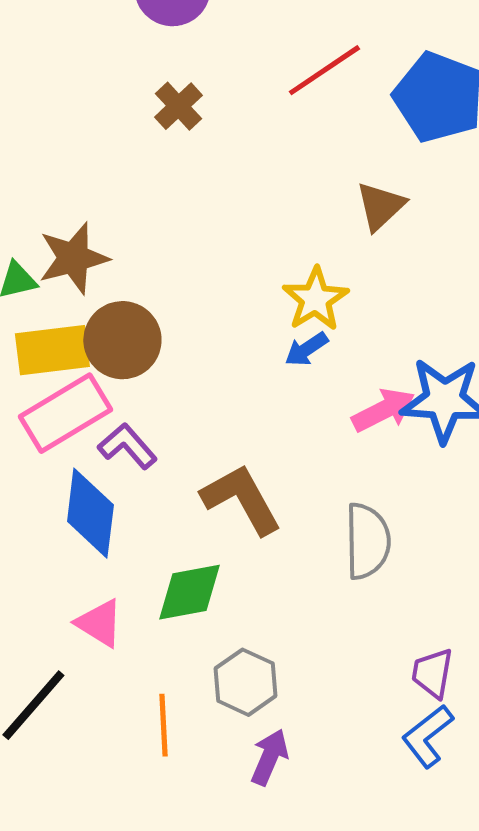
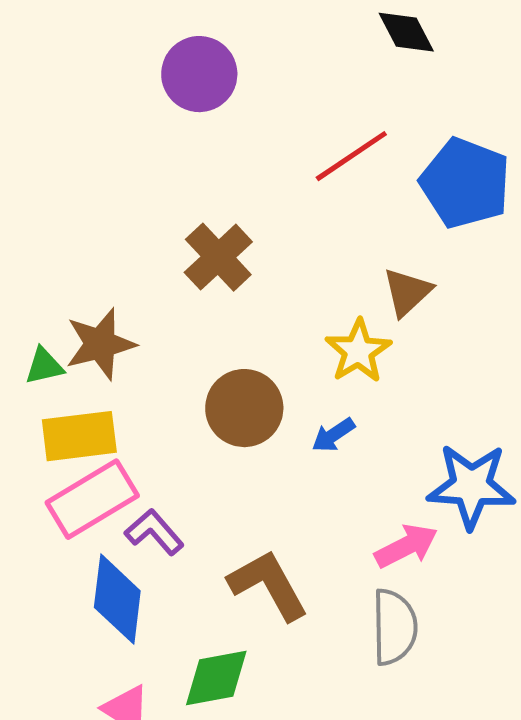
brown cross: (178, 106) -> (218, 257), moved, size x1.4
yellow star: (315, 299) -> (358, 351), moved
brown circle: (122, 340) -> (244, 408), moved
pink arrow: (383, 410) -> (406, 546), moved

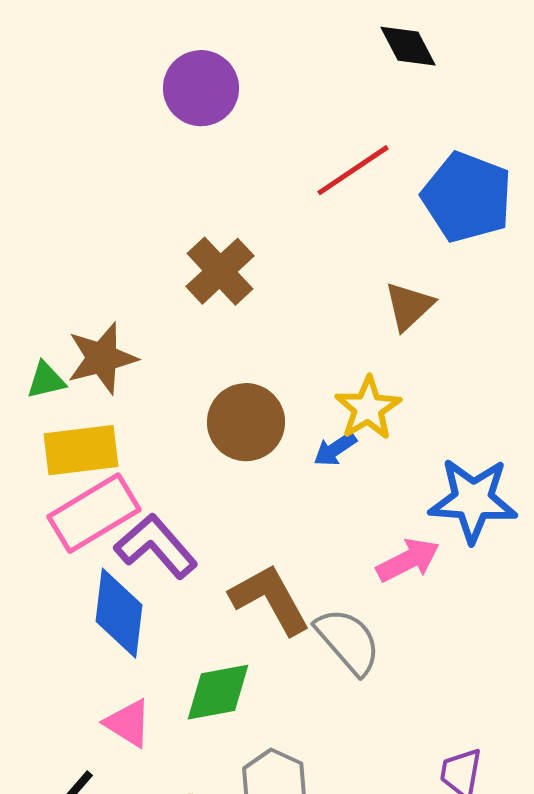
yellow star: (358, 351) -> (368, 408), moved
purple L-shape: (154, 532) -> (156, 546), size x1.4
gray semicircle: (394, 627) -> (348, 641), moved, turned -40

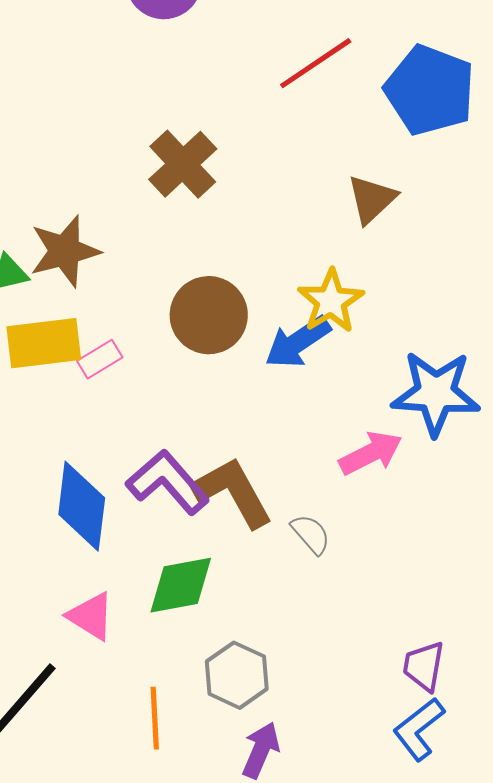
blue arrow: (335, 449) -> (298, 342), size x1.5
pink rectangle: (94, 513) -> (100, 359), moved, size x0.5
purple L-shape: (156, 546) -> (168, 482), moved
gray semicircle: (348, 641) -> (311, 534), size x0.6

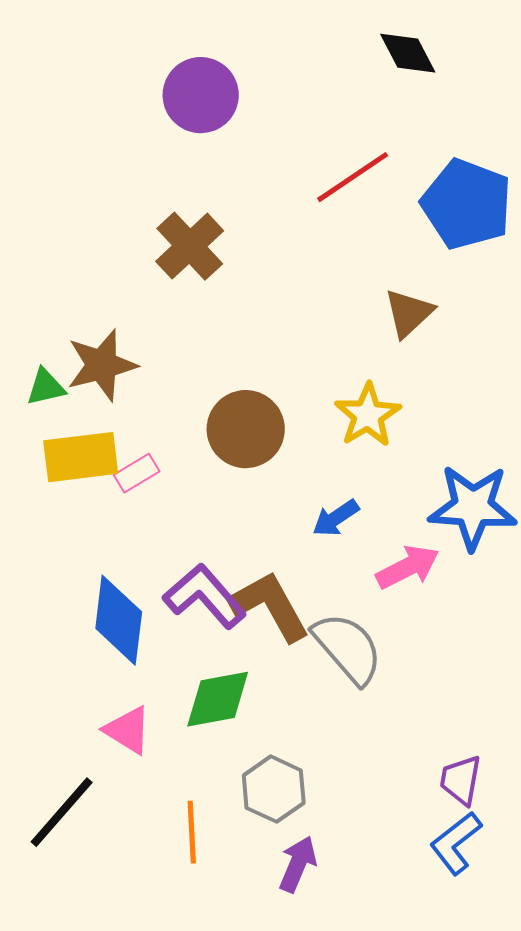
brown cross: (183, 164) -> (190, 246), moved
blue arrow: (298, 342) -> (336, 518), moved, size x0.7
gray semicircle: (311, 534) -> (348, 648), size x1.8

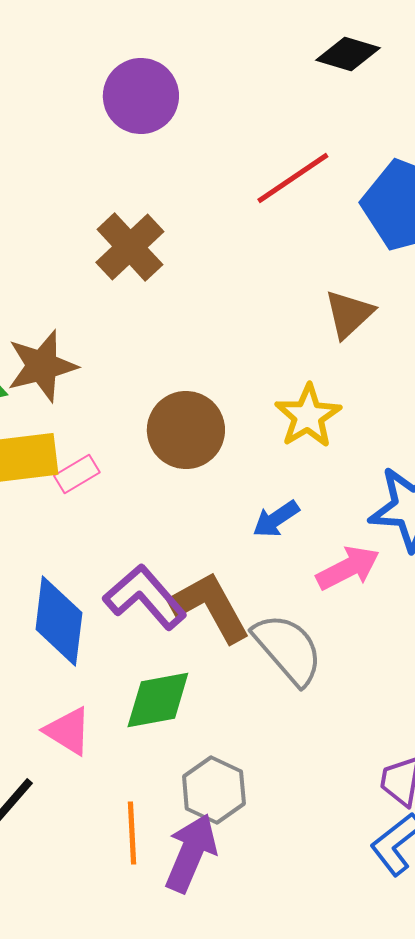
black diamond: (408, 53) -> (348, 54), turned -46
purple arrow: (298, 864) -> (191, 853), moved, size x1.4

